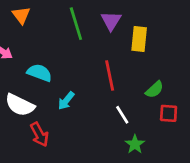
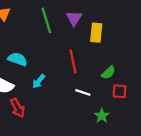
white line: (122, 115) -> (83, 92), turned -40
green star: (135, 144) -> (102, 116), moved

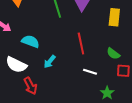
yellow rectangle: (96, 33) -> (114, 17), moved
green semicircle: (108, 72) -> (113, 54), turned 80

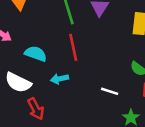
red line: (81, 43) -> (73, 47), moved
cyan arrow: (50, 62) -> (60, 79), turned 40

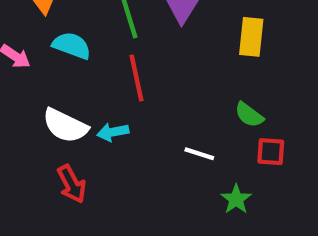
cyan semicircle: (36, 54) -> (72, 46), moved
white semicircle: (18, 83) -> (65, 126), moved

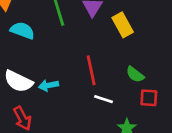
yellow rectangle: (251, 37) -> (123, 25), moved, turned -35
red line: (137, 78) -> (91, 70), moved

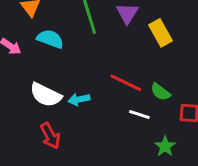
red line: (91, 70) -> (126, 83), turned -52
green semicircle: (135, 74) -> (161, 92), moved

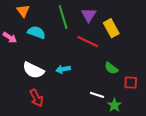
red line: (126, 83) -> (88, 42), moved
cyan arrow: (79, 99) -> (63, 69), moved
white line: (139, 114) -> (97, 95), moved

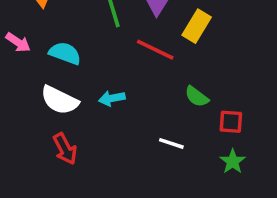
yellow rectangle: (111, 28) -> (197, 26), turned 60
cyan semicircle: (36, 32) -> (65, 53), moved
green star: (114, 105) -> (233, 161), moved

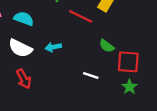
red square: (231, 122) -> (128, 62), size x1.5

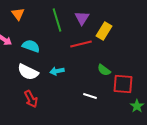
red line: (81, 16) -> (81, 44), turned -40
green star: (129, 87) -> (137, 106), moved

